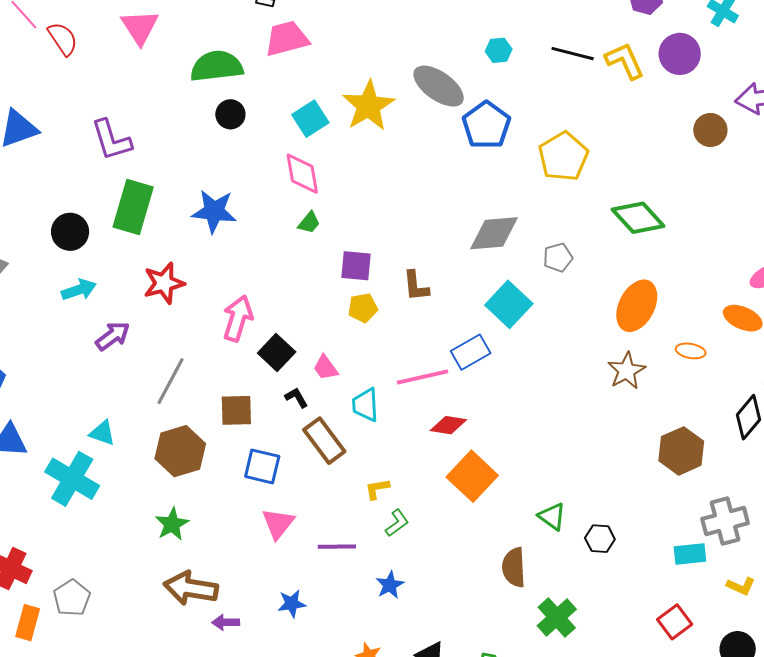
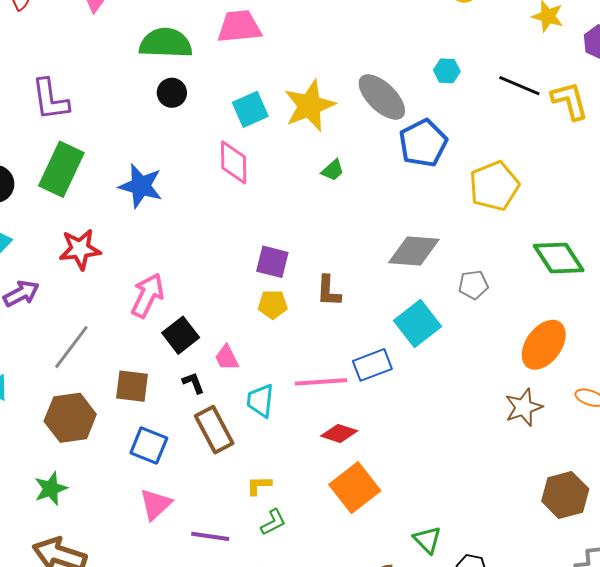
green trapezoid: (309, 223) -> (333, 170), moved

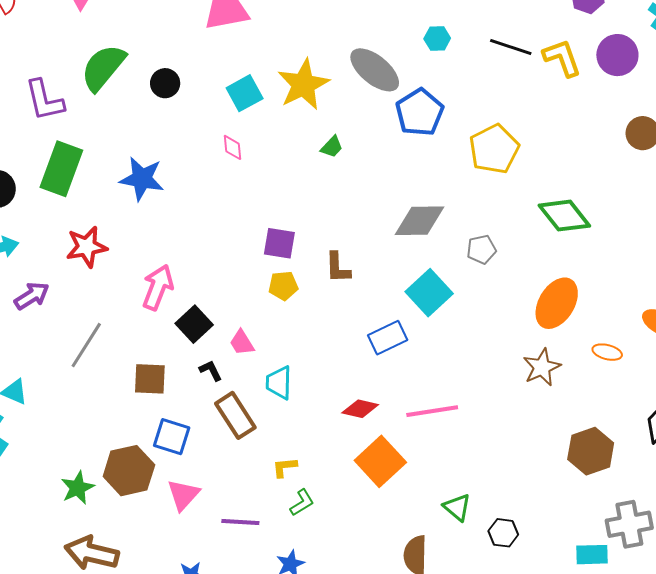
green semicircle: (166, 43) -> (103, 68), moved, turned -48
pink diamond: (234, 162) -> (232, 147), size x0.6
pink line: (321, 382) -> (432, 411), moved
brown hexagon: (70, 418) -> (129, 471), moved

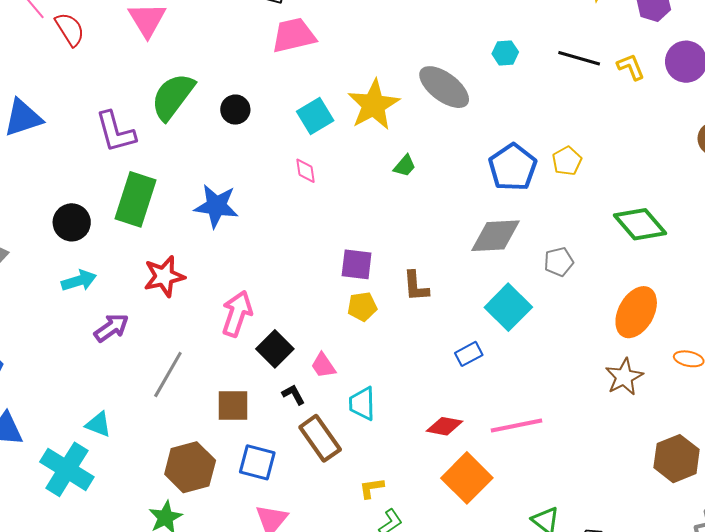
yellow L-shape: (562, 58) -> (631, 67), size x0.7
blue pentagon: (420, 112) -> (513, 167), moved
yellow pentagon: (494, 149) -> (567, 161), size x0.6
blue rectangle: (388, 338) -> (469, 354), size x0.7
brown hexagon: (129, 471) -> (190, 467), moved

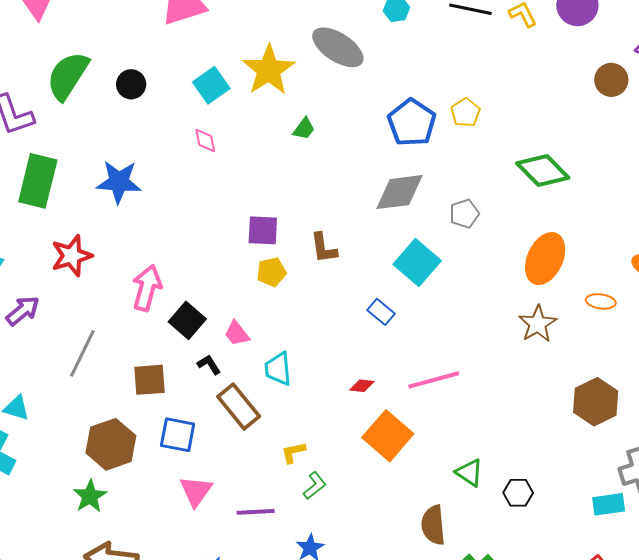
blue rectangle: (469, 354) -> (381, 312), turned 72
red diamond: (444, 426) -> (362, 386), size x0.7

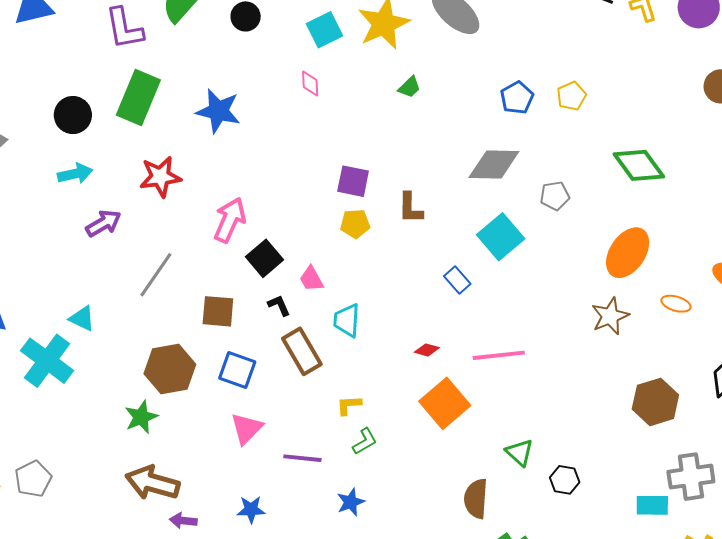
blue pentagon: (412, 123) -> (517, 98), size x0.7

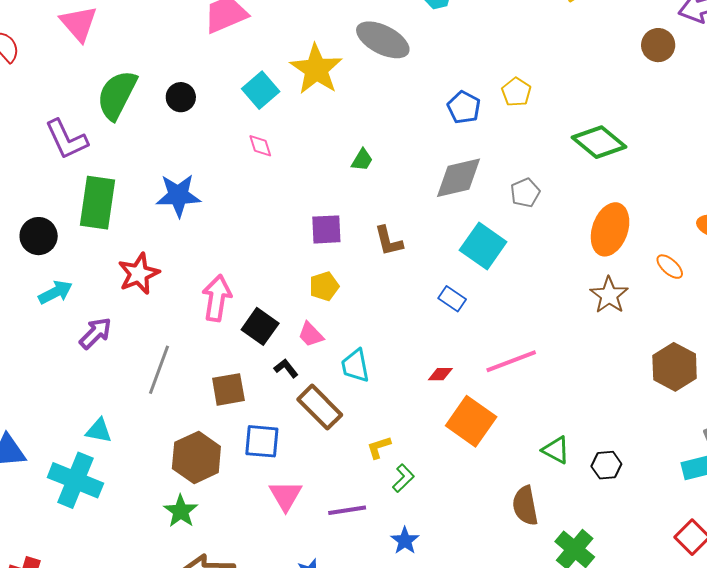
green trapezoid: (409, 87) -> (362, 160), moved
yellow pentagon: (355, 224) -> (324, 286), moved
orange ellipse: (676, 304) -> (670, 267), turned 40

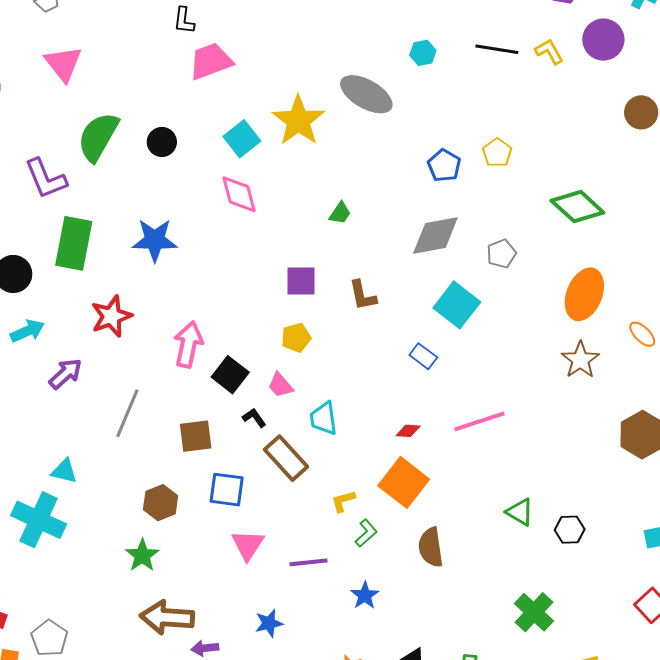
pink diamond: (260, 146) -> (239, 194), size x1.6
orange square: (471, 421) -> (404, 482), moved
brown hexagon: (196, 457) -> (161, 503), size x0.7
brown semicircle: (525, 506) -> (431, 547), moved

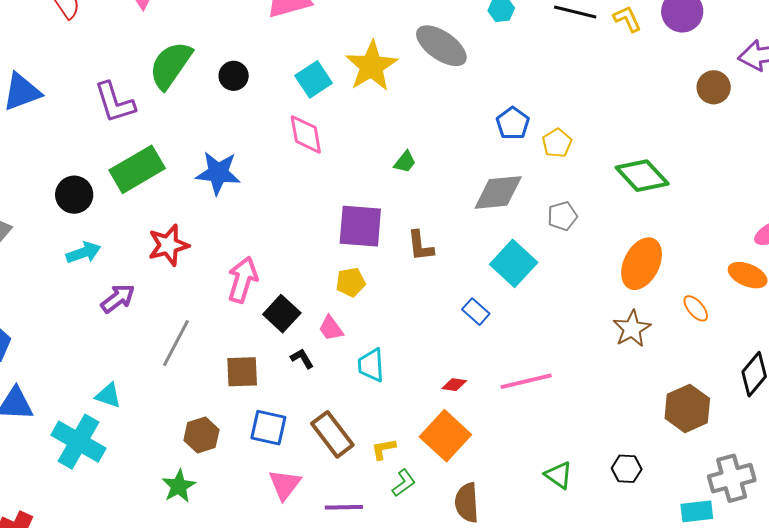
yellow pentagon: (497, 153) -> (557, 143), moved
green rectangle: (74, 243) -> (137, 169), turned 44
purple square: (301, 281) -> (360, 226), size x1.4
brown rectangle: (286, 458) -> (332, 434), moved
black hexagon: (570, 530) -> (627, 469), moved

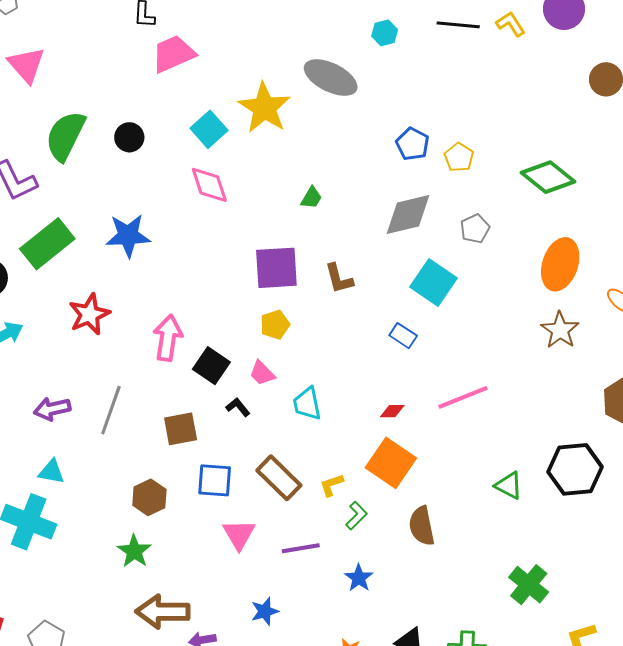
purple arrow: (118, 298) -> (52, 409), moved, turned -147
black hexagon: (627, 469) -> (575, 469), size x1.8

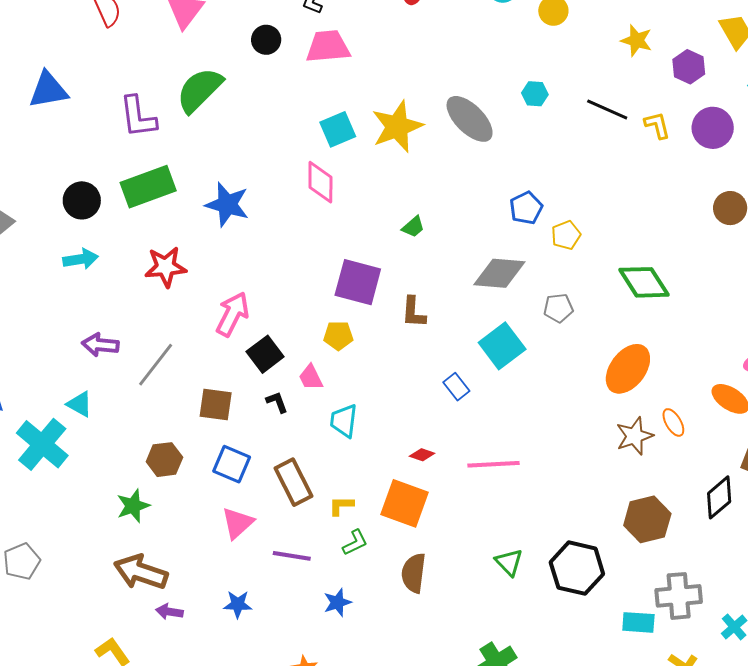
black circle: (129, 137) -> (266, 40), moved
brown star: (560, 330) -> (634, 436), moved
orange square: (391, 463) -> (404, 503), turned -33

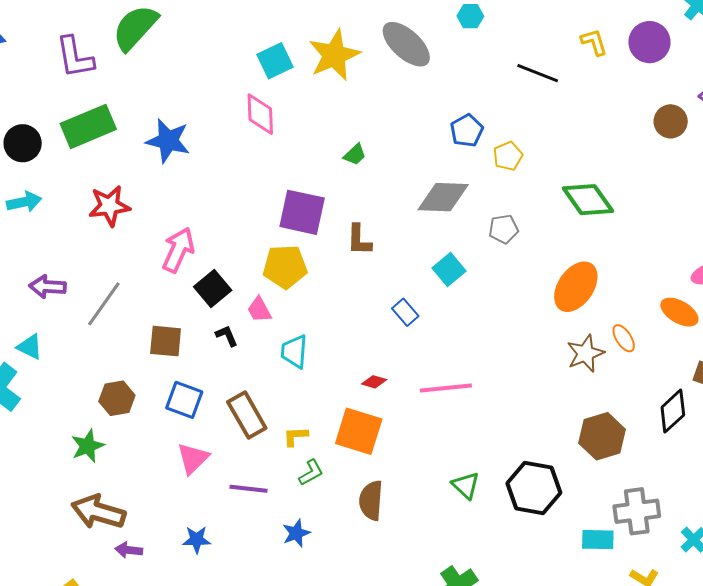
black line: (607, 109) -> (538, 73), moved
yellow pentagon: (338, 336) -> (285, 267), size x1.5
cyan square: (502, 346) -> (449, 269), size x0.7

